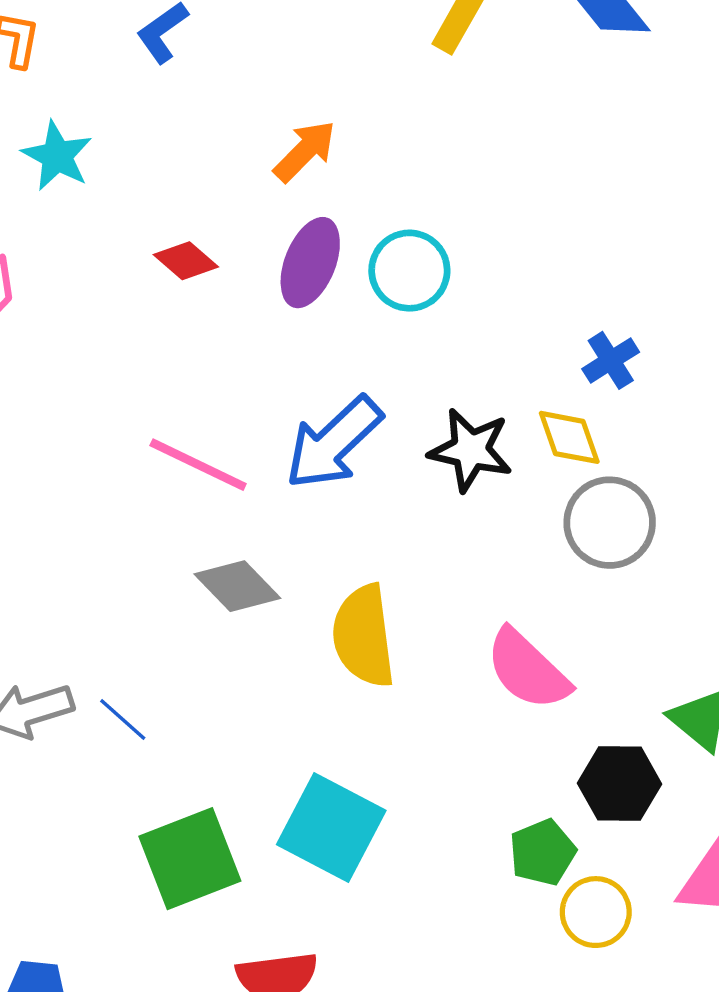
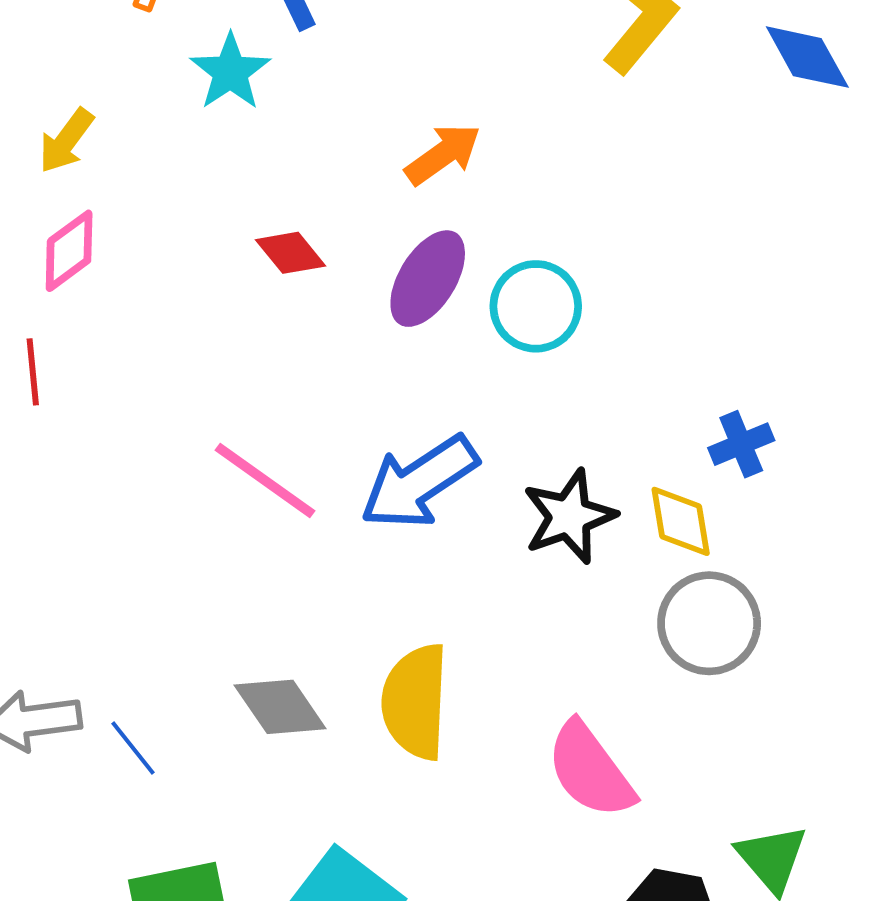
cyan star: (57, 156) -> (230, 72), moved
black star: (471, 450) -> (569, 516), turned 30
gray diamond: (237, 586) -> (280, 707), moved

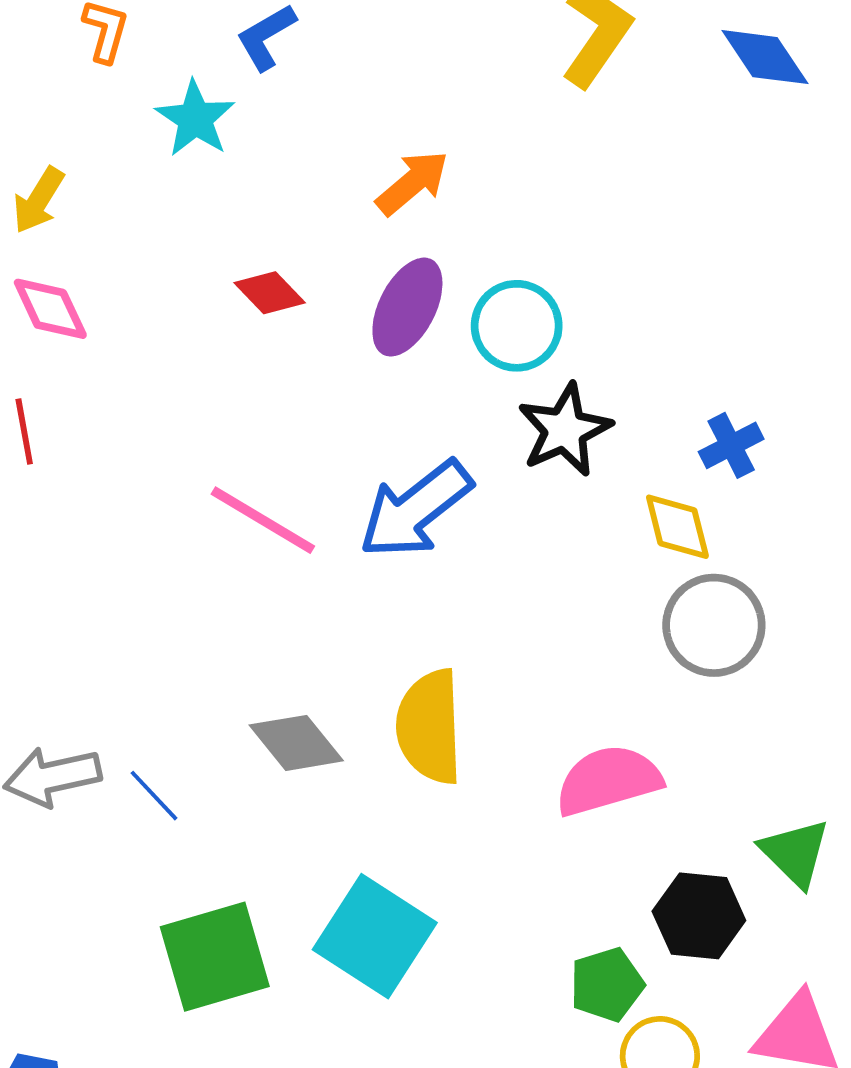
pink diamond: (69, 251) -> (50, 309), turned -74
black star: (569, 516) -> (565, 430), moved
pink semicircle: (590, 770) -> (608, 780), turned 115

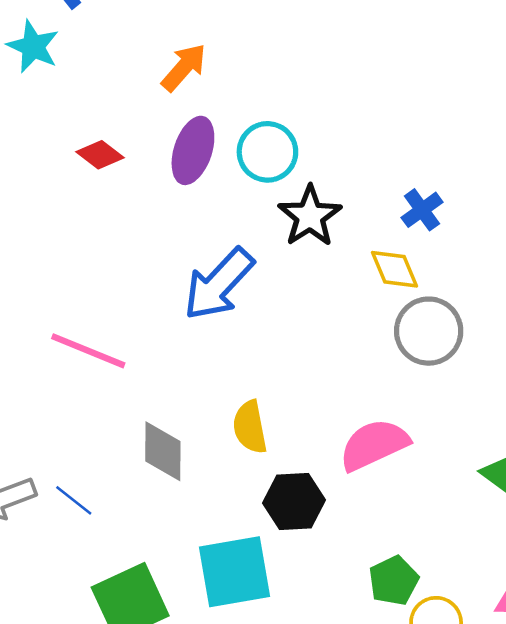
pink line: (263, 520) -> (88, 351), moved
yellow semicircle: (430, 727) -> (250, 427), size x0.7
gray diamond: (296, 743) -> (163, 451), turned 48
black hexagon: (699, 916) -> (294, 501), moved
cyan square: (375, 936) -> (234, 572), turned -34

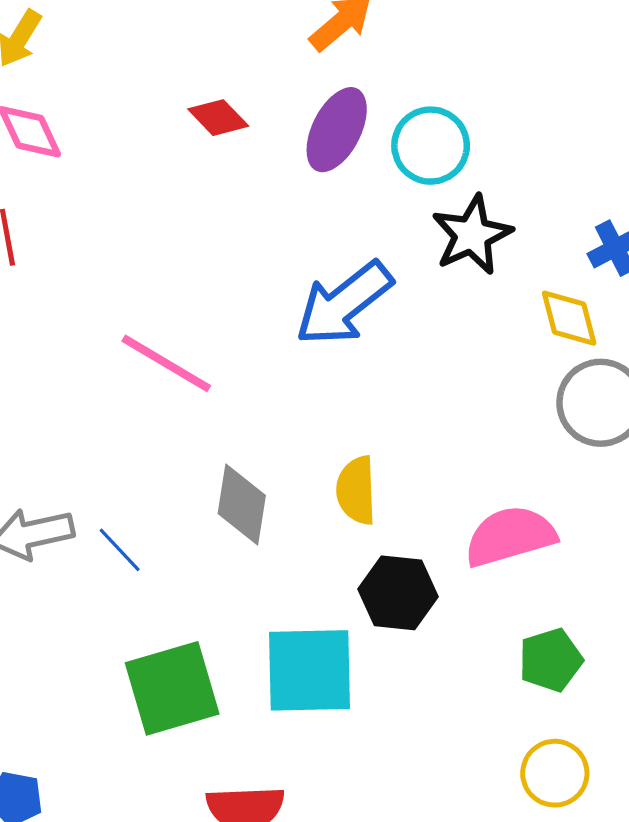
green pentagon: (394, 581) -> (551, 660), moved

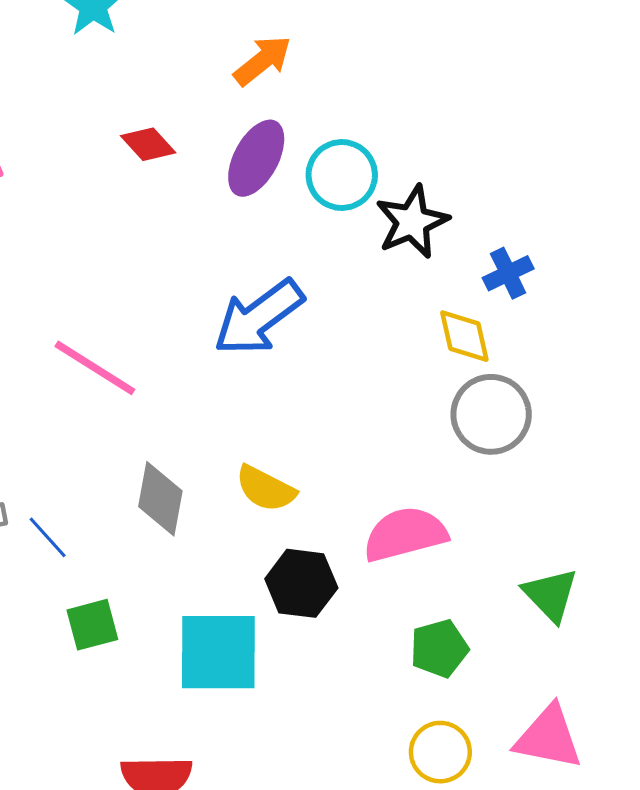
black star: (472, 235) -> (412, 222), moved
yellow semicircle: (356, 490) -> (266, 489), turned -62
green square: (172, 688) -> (92, 625), moved, size x0.6

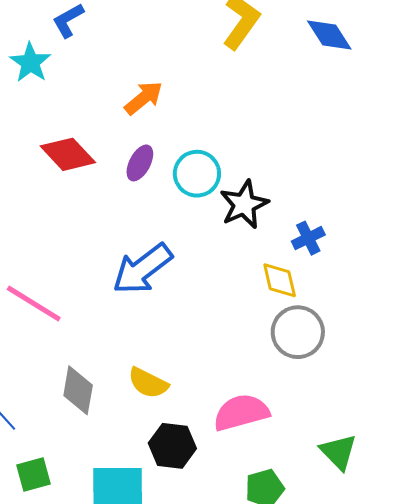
red diamond: (148, 144) -> (68, 154), size x1.5
purple ellipse: (256, 158) -> (140, 163), size x0.7

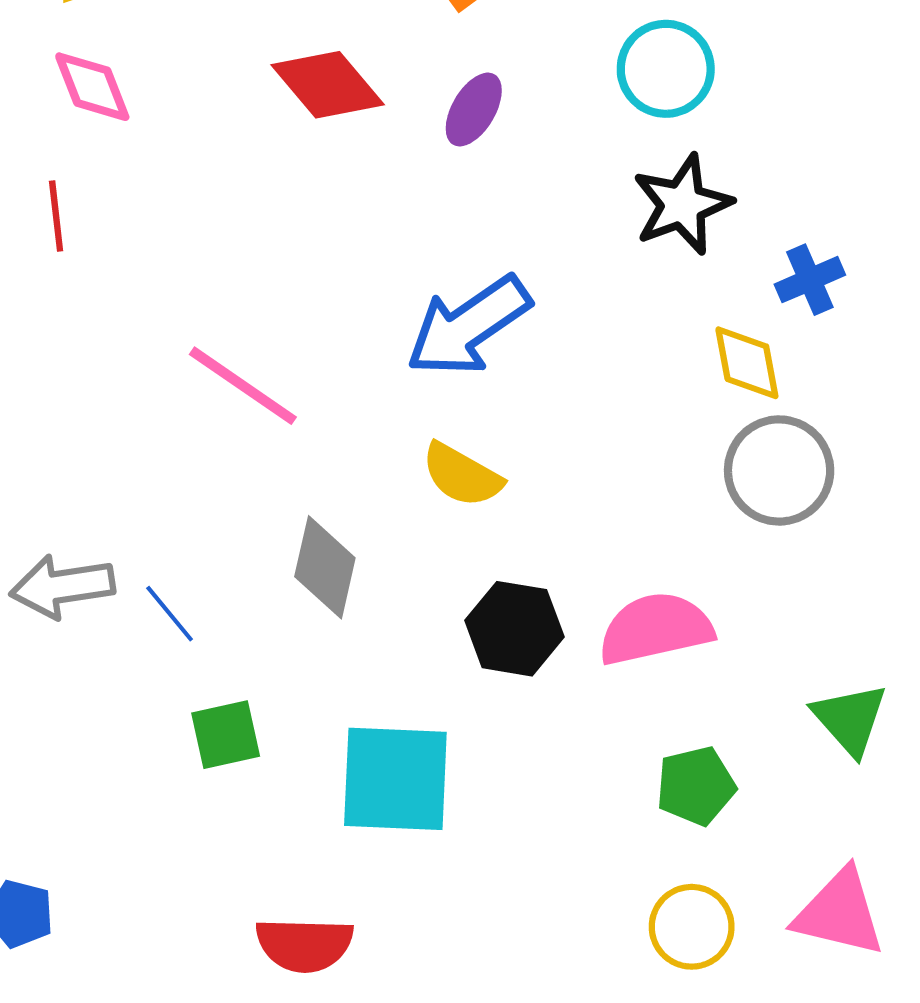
cyan circle: (197, 174) -> (666, 69), moved
yellow semicircle: (148, 383) -> (462, 475), moved
black hexagon: (172, 446) -> (514, 629), moved

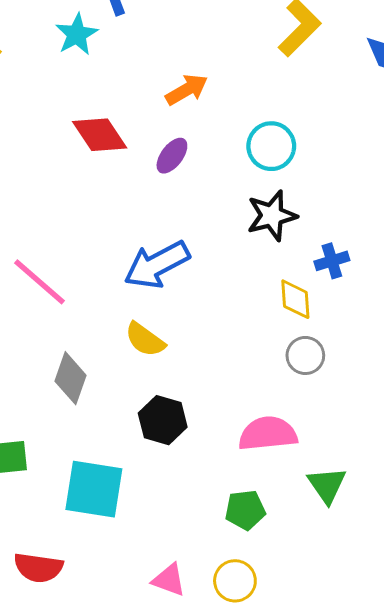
gray circle: (779, 470) -> (305, 355), size x0.7
pink semicircle: (656, 629) -> (268, 434), moved
pink triangle: (839, 913) -> (169, 580), moved, size x0.7

